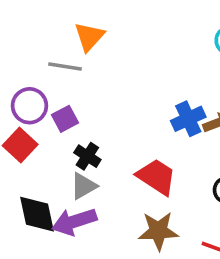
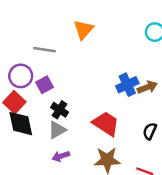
orange triangle: (89, 37) -> (83, 30), moved
black diamond: (37, 214) -> (21, 124), moved
purple arrow: (74, 222) -> (61, 156), moved, size x0.6

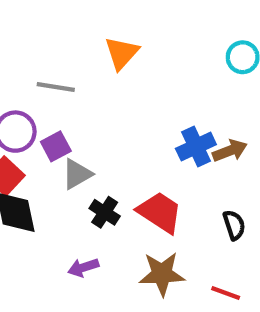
black cross: (60, 110) -> (105, 212), moved
gray triangle: (57, 130) -> (77, 174), moved
black semicircle: (150, 131) -> (234, 225), turned 138

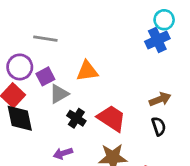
orange triangle: (122, 53) -> (87, 71), moved, turned 40
blue cross: (196, 146) -> (157, 40), moved
brown arrow: (230, 151) -> (160, 99), moved

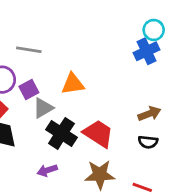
black cross: (76, 118) -> (61, 133), size x1.5
black semicircle: (159, 126) -> (148, 142), turned 114

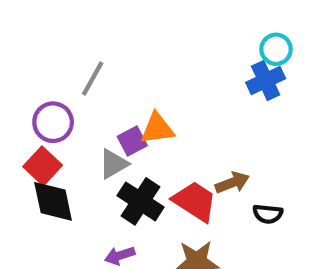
gray line: (29, 50) -> (93, 78), turned -70
purple square: (29, 90) -> (132, 141), moved
brown arrow: (149, 114) -> (232, 183), moved

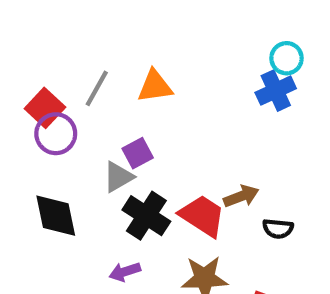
orange triangle: (157, 128) -> (155, 86), moved
red square: (43, 166) -> (45, 108), moved

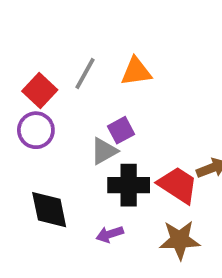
purple circle: (56, 134) -> (36, 130), moved
black diamond: (56, 216) -> (49, 210), moved
black cross: (146, 216) -> (129, 185), turned -33

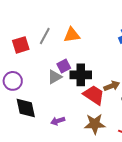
red square: (40, 90) -> (21, 45), turned 30
purple circle: (36, 130) -> (13, 81), moved
black cross: (129, 185) -> (81, 75), moved

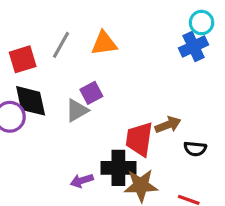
black cross: (81, 75) -> (118, 168), moved
red trapezoid: (94, 95) -> (139, 139), turned -115
black diamond: (26, 108) -> (31, 101), moved

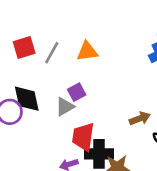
red square: (23, 59) -> (24, 47), moved
red trapezoid: (139, 139) -> (83, 137), moved

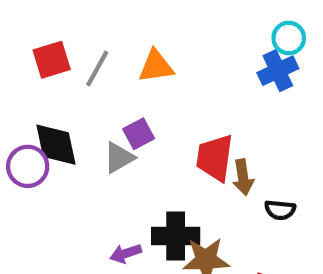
brown arrow: (140, 118) -> (243, 177), turned 102
red trapezoid: (83, 137) -> (215, 158), moved

